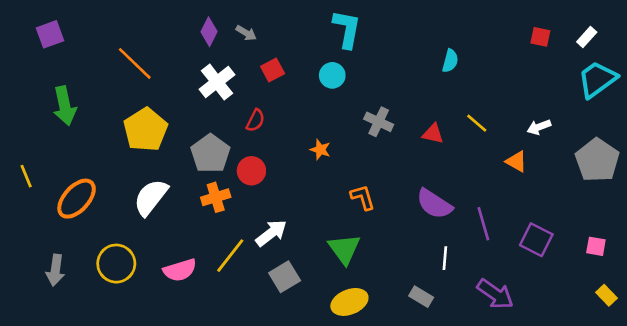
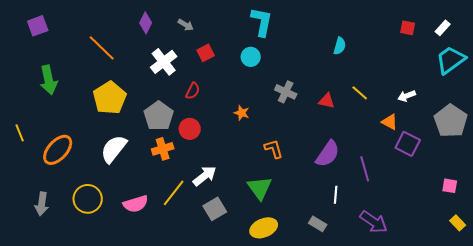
purple diamond: (209, 32) -> (146, 23), moved
purple semicircle: (434, 204) -> (328, 154), turned -88
purple square: (536, 240) -> (408, 144), moved

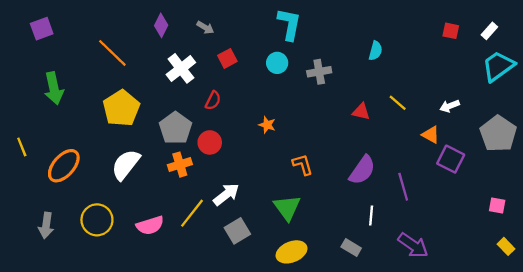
gray cross: (286, 92) -> (319, 72), moved, turned -35

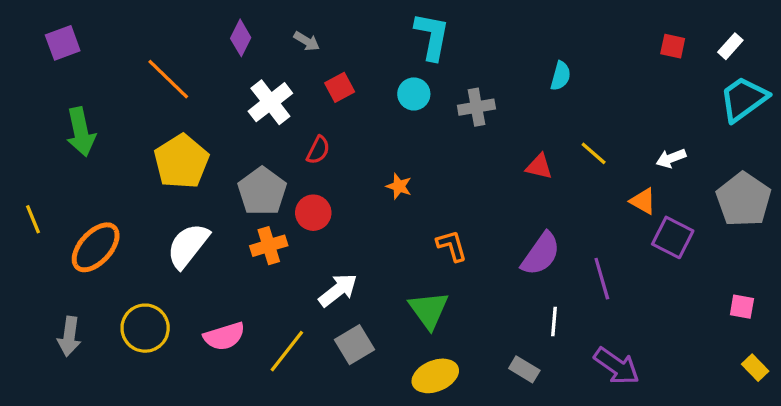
yellow line: (192, 213) -> (287, 351), moved

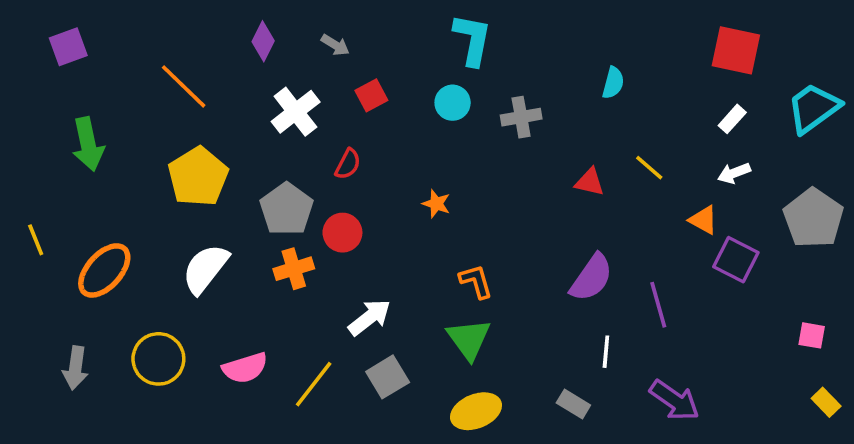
red square: (673, 46) -> (736, 50), size x1.8
white rectangle: (730, 46) -> (732, 119), moved
orange L-shape: (452, 246) -> (476, 281), moved

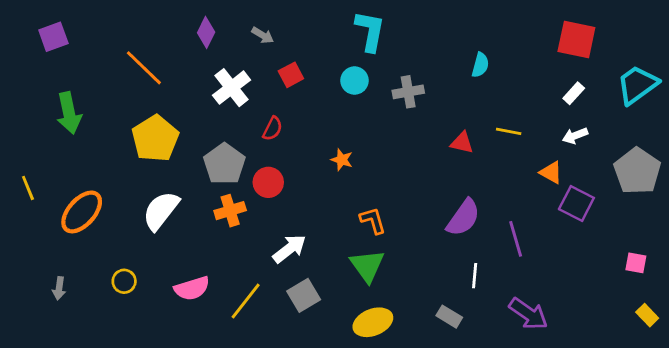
yellow line: (649, 168) -> (509, 131), turned -30
yellow circle: (158, 359) -> (124, 281), size x0.6
gray arrow: (75, 368) -> (59, 288), size x0.7

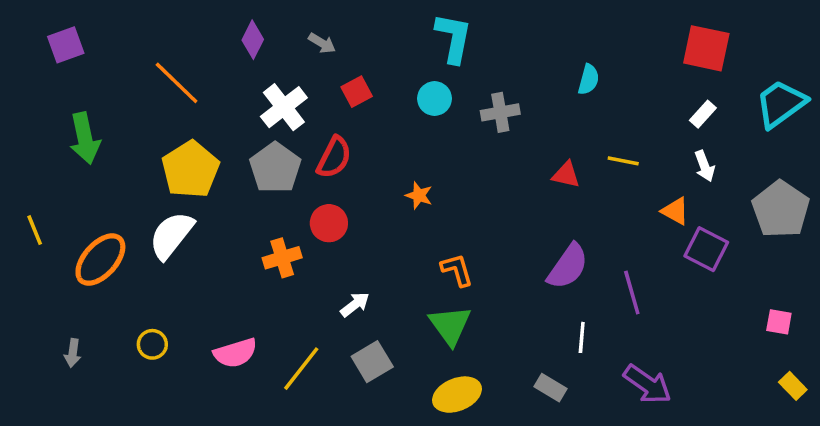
red semicircle: (273, 129) -> (334, 157), size x1.4
white arrow: (575, 136) -> (705, 166), turned -90
gray pentagon: (224, 164) -> (275, 168), moved
white semicircle: (161, 211) -> (171, 235), moved
white arrow: (289, 249) -> (355, 305), size x0.7

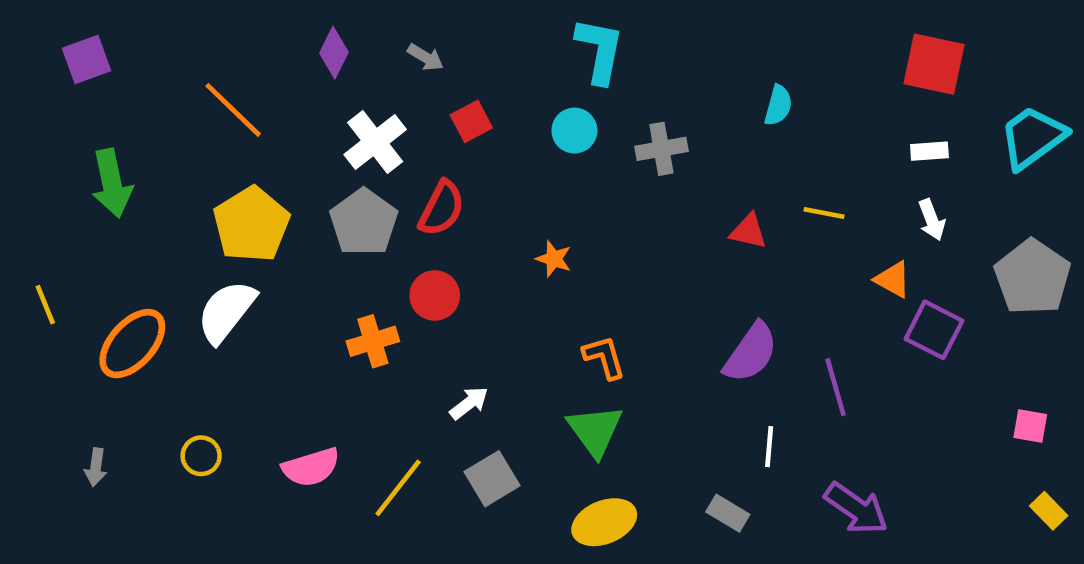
white rectangle: (703, 114) -> (929, 151), turned 44

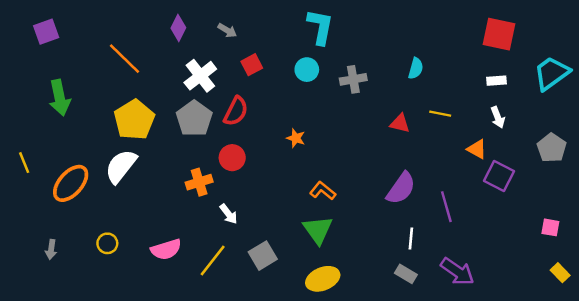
cyan semicircle: (778, 105) -> (416, 68), moved
gray pentagon: (1032, 277) -> (552, 148), size x0.7
orange L-shape: (604, 357) -> (323, 191), turned -35
white arrow: (469, 403) -> (228, 214), moved, turned 90
gray rectangle: (728, 513) -> (406, 274), moved

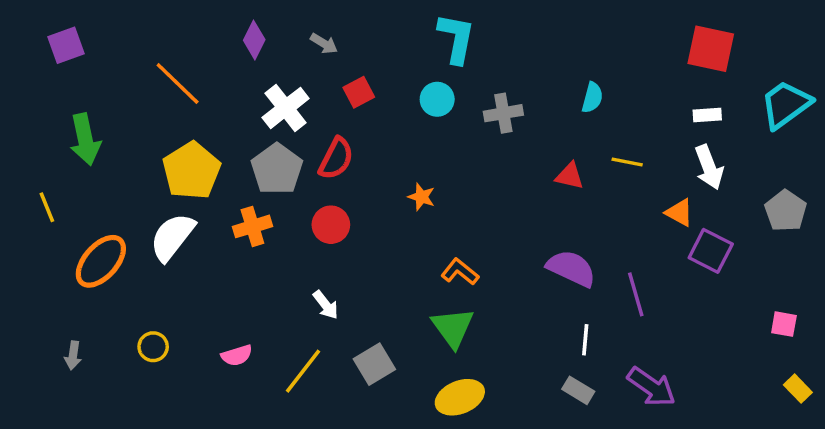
white arrow: (498, 117) -> (709, 167), size x1.4
yellow line: (24, 163) -> (47, 207), moved
orange cross: (199, 182) -> (252, 226), moved
purple semicircle: (401, 188) -> (571, 268), turned -100
pink semicircle: (166, 249) -> (237, 355), size x0.7

